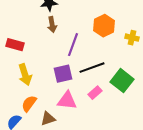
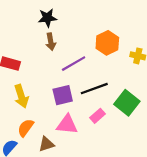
purple line: (73, 45) -> (74, 64), turned 40

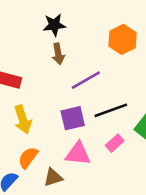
orange hexagon: (107, 43) -> (123, 39), moved

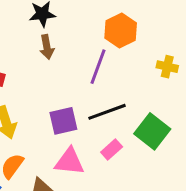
purple line: (86, 80) -> (98, 67), moved, turned -40

